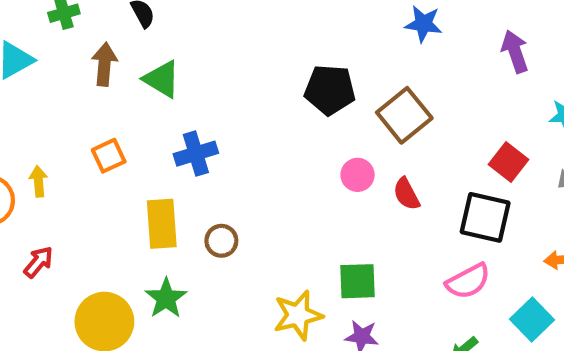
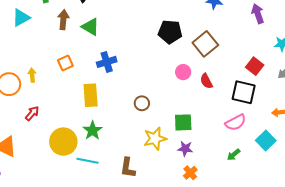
brown circle: (221, 241) -> (142, 103), moved

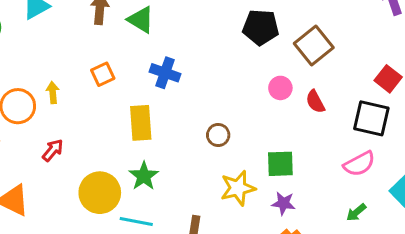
blue cross: (107, 62) -> (165, 73), turned 36

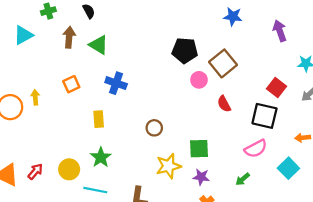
pink circle: (280, 88) -> (199, 80), moved
yellow rectangle: (141, 123) -> (99, 119), size x0.7
red arrow: (53, 150) -> (35, 172), moved
yellow circle: (100, 193) -> (69, 169), size x0.7
green arrow: (356, 212) -> (243, 179), moved

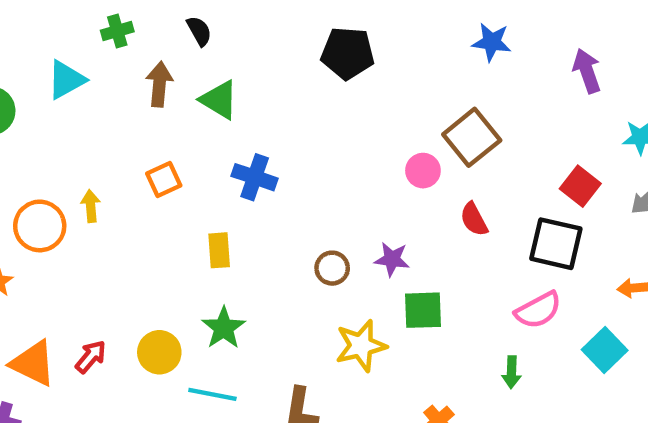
black pentagon: (185, 50) -> (348, 53), moved
purple star: (201, 177) -> (392, 259), moved
green arrow: (243, 179) -> (512, 372), turned -48

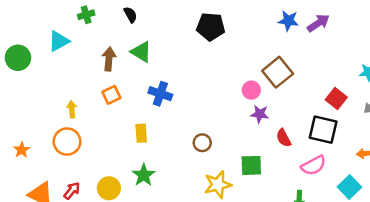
purple arrow: (587, 71) -> (318, 23), moved, turned 75
brown arrow: (159, 84) -> (109, 59), moved
red semicircle: (474, 219) -> (284, 138), moved
orange circle: (40, 226) -> (67, 142), moved
purple star: (392, 259) -> (260, 114), moved

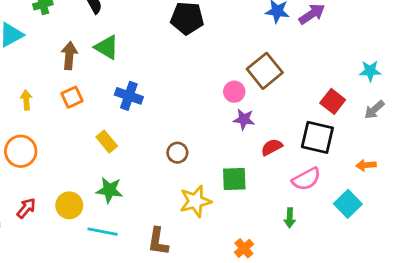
yellow arrow: (72, 109) -> (26, 100), moved
yellow rectangle: (141, 133) -> (107, 142), turned -36
red semicircle: (284, 138) -> (272, 147), turned 90
green star: (144, 175) -> (109, 190), turned -30

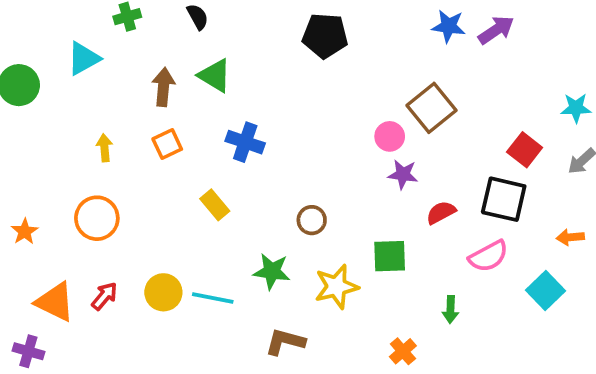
green star: (109, 190) -> (272, 271), moved
green arrow: (290, 218) -> (450, 309), moved
cyan line: (103, 232) -> (213, 298), moved
brown L-shape: (158, 241) -> (285, 342), turned 96

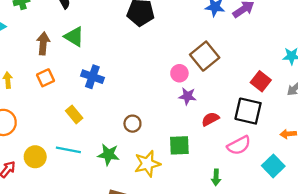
yellow circle: (163, 292) -> (35, 157), moved
cyan line: (213, 298) -> (68, 150), moved

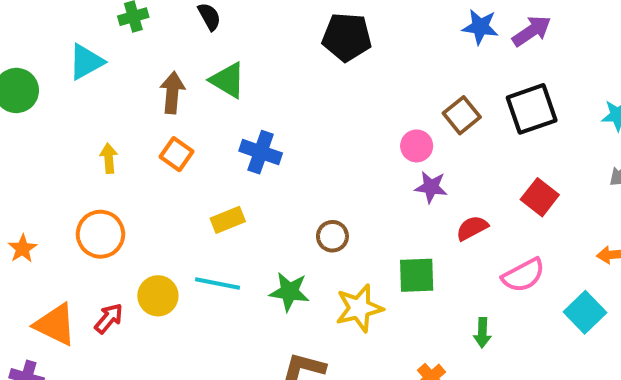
brown square: (205, 56) -> (462, 115), size x0.7
orange square: (45, 78) -> (176, 154), turned -30
red square: (261, 81) -> (540, 197), moved
black square: (248, 111) -> (532, 109), moved, turned -32
yellow rectangle: (74, 114) -> (228, 220), turned -72

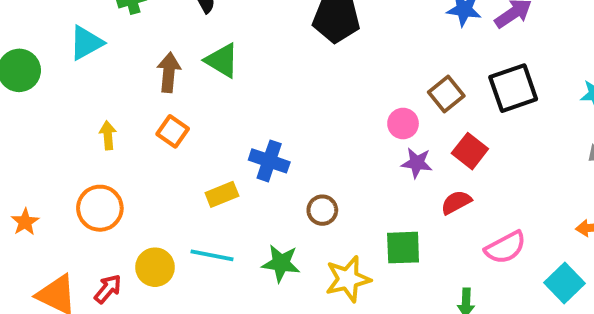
blue cross: (261, 152) -> (269, 161), moved
red square: (540, 197) -> (470, 151), moved

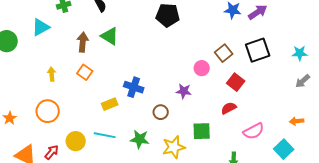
purple star: (417, 163) -> (184, 91), moved

